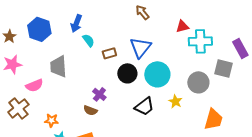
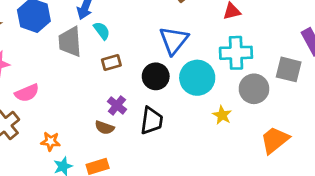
cyan cross: (200, 41) -> (236, 53), moved
brown rectangle: (109, 53) -> (111, 62), moved
gray trapezoid: (58, 66) -> (70, 42), moved
black trapezoid: (144, 106) -> (152, 121), moved, turned -45
orange trapezoid: (213, 119) -> (275, 140), turned -145

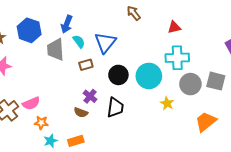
blue triangle: (174, 40) -> (105, 42), moved
gray square: (289, 69) -> (216, 81), moved
pink semicircle: (27, 93) -> (31, 103), moved

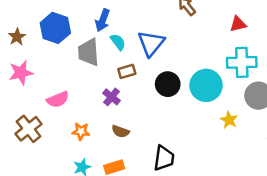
purple cross: (90, 96) -> (112, 97), moved
pink semicircle: (31, 103) -> (58, 99), moved
black trapezoid: (115, 107) -> (164, 158), moved
orange star: (41, 123) -> (81, 131), moved

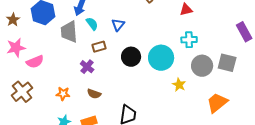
blue triangle: (151, 43) -> (118, 25), size x0.6
cyan cross: (242, 62) -> (189, 40), size x0.7
pink semicircle: (58, 99) -> (35, 62), moved

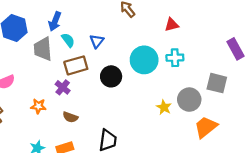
brown rectangle: (99, 47) -> (76, 65), size x1.5
cyan circle: (161, 58) -> (144, 60), moved
gray circle: (202, 66) -> (189, 100), moved
orange star: (63, 94) -> (38, 106), moved

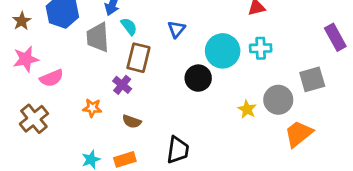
blue triangle: (97, 41) -> (176, 29), moved
brown rectangle: (76, 65) -> (138, 58), turned -60
black circle: (111, 76) -> (198, 78), moved
gray square: (217, 83) -> (312, 79), turned -30

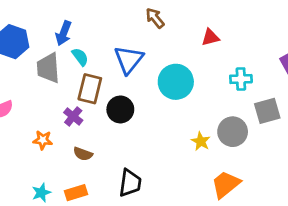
blue triangle: (176, 29) -> (129, 60), size x1.6
cyan cross: (261, 48) -> (241, 79), moved
black circle: (198, 78) -> (120, 109), moved
orange trapezoid: (299, 134) -> (226, 184), moved

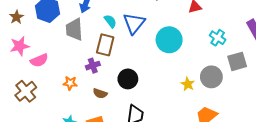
cyan semicircle: (80, 57) -> (110, 21), moved
cyan cross: (241, 79) -> (218, 38), turned 35
black circle: (120, 109) -> (128, 79), moved
purple cross: (73, 116) -> (93, 66), turned 32

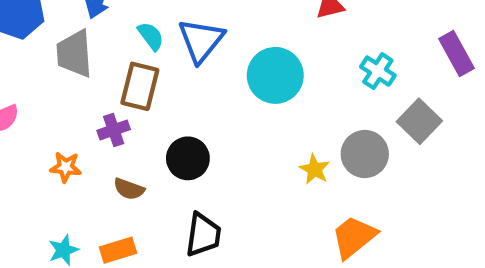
gray square: (237, 61) -> (419, 121), turned -30

